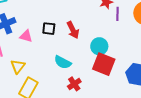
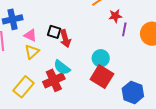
red arrow: (73, 30) -> (65, 39), moved
yellow triangle: (18, 66) -> (32, 52), moved
red cross: (74, 84) -> (54, 80), moved, size x1.5

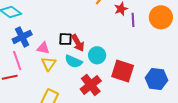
cyan circle: (101, 58) -> (97, 55), moved
cyan semicircle: (62, 67) -> (74, 61), moved
red cross: (54, 80) -> (91, 85), moved

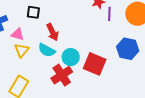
black square: (65, 39) -> (33, 12), moved
cyan circle: (97, 55) -> (71, 57), moved
blue hexagon: (156, 79) -> (128, 49), moved

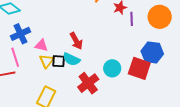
black square: (33, 12) -> (59, 61), moved
cyan circle: (71, 57) -> (112, 68), moved
red square: (95, 64) -> (139, 68), moved

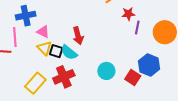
yellow triangle: (47, 61) -> (44, 48), turned -35
red square: (139, 68) -> (133, 77), size x0.7
red cross: (88, 83) -> (64, 77), moved

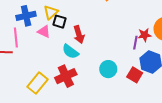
red star: (128, 14) -> (145, 35), moved
purple line: (137, 28) -> (135, 43), moved
yellow triangle: (44, 48) -> (51, 12), moved, turned 35
black square: (56, 51) -> (60, 22), moved

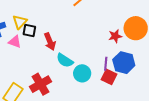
purple line: (135, 43) -> (106, 64), moved
cyan semicircle: (70, 51) -> (65, 60), moved

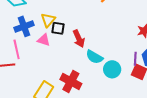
red cross: (41, 84) -> (71, 81), turned -30

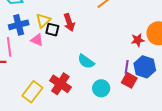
red arrow: (79, 39) -> (69, 22), moved
cyan circle: (112, 69) -> (101, 88), moved

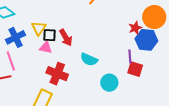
red arrow: (69, 22) -> (66, 38), moved
pink triangle: (37, 40) -> (46, 48), moved
blue hexagon: (145, 67) -> (146, 40), moved
red cross: (60, 84) -> (57, 74), moved

